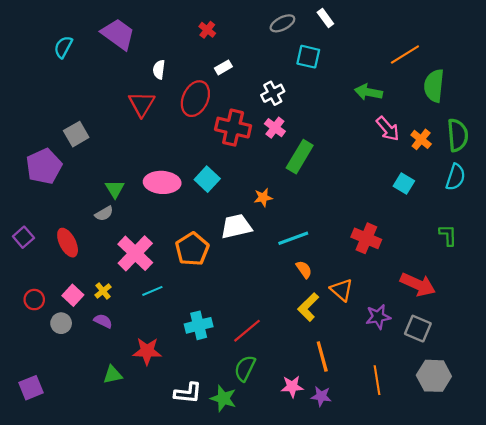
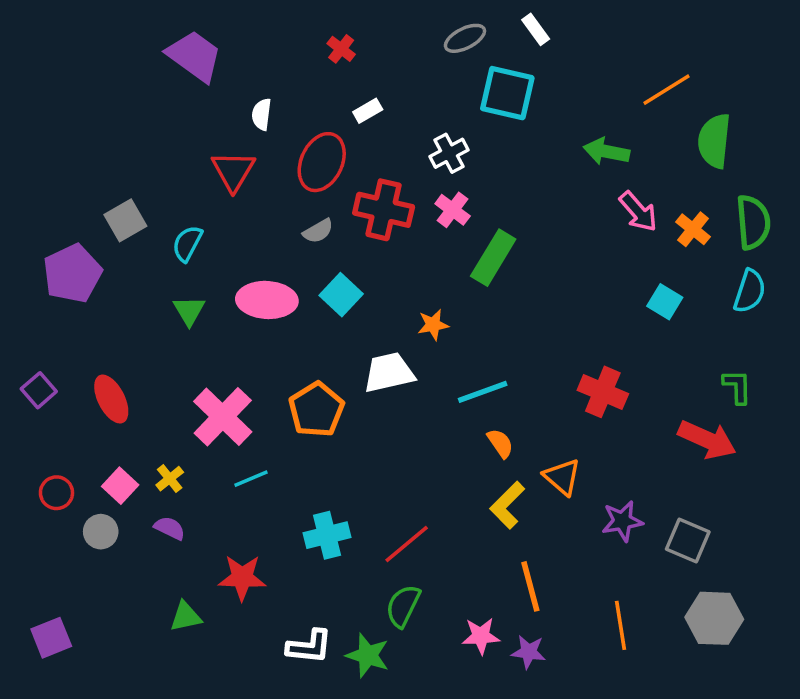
cyan semicircle: (63, 47) -> (187, 243), moved
cyan square: (308, 57) -> (507, 93), size x1.4
gray semicircle: (104, 214) -> (318, 231), moved
red arrow: (418, 284) -> (707, 440), moved

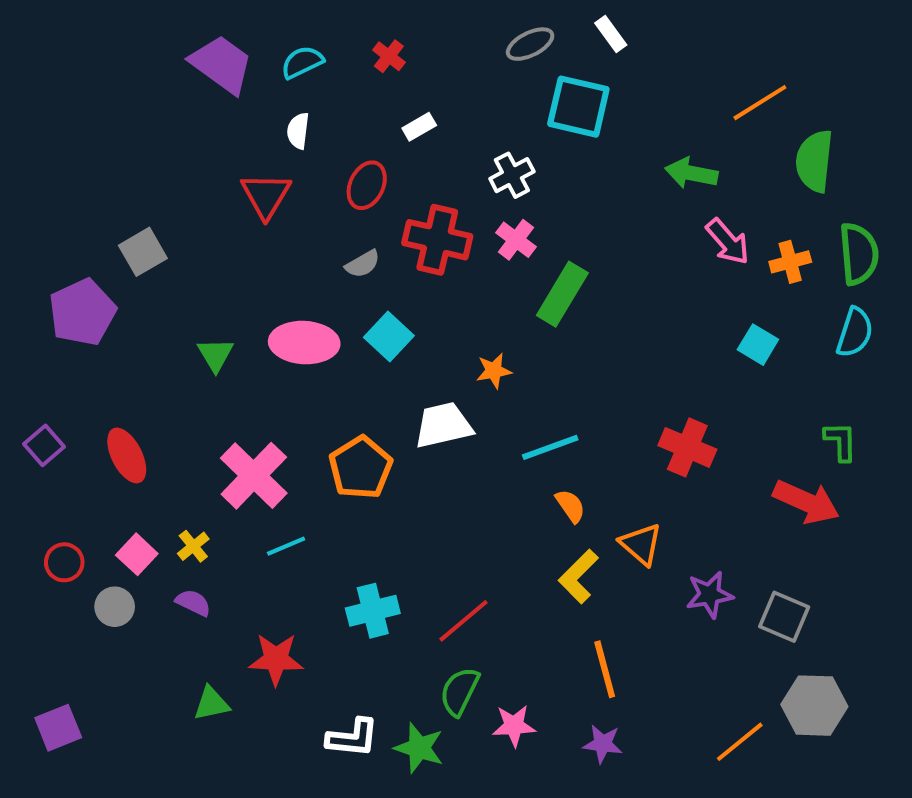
red ellipse: (322, 162) -> (367, 185), size x0.7
orange cross: (693, 229) -> (790, 262), turned 36
cyan semicircle: (187, 243) -> (302, 62), moved, turned 36
orange line: (621, 625) -> (740, 742), moved, turned 60
pink star: (481, 636) -> (514, 726), moved

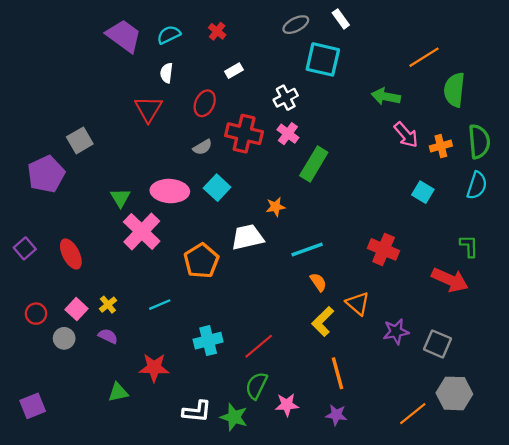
pink cross: (254, 476) -> (142, 231), moved

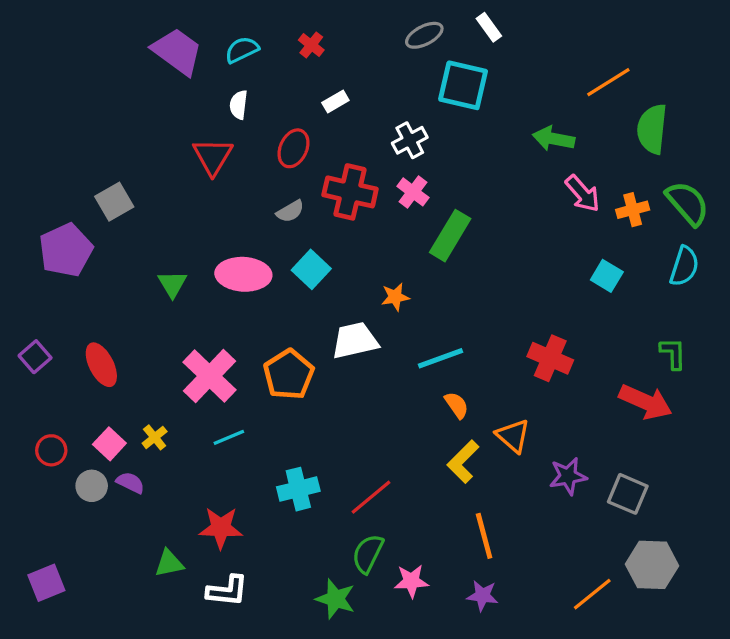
green semicircle: (479, 142) -> (688, 203), turned -36
pink cross: (142, 231) -> (210, 376), moved
purple semicircle: (108, 336) -> (130, 483), moved
white L-shape: (197, 411) -> (227, 591), moved

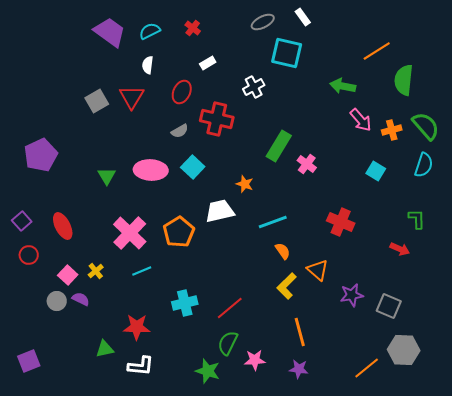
pink cross: (413, 192) -> (307, 164), moved
gray square: (114, 202) -> (97, 101), moved
orange star: (395, 297) -> (245, 184), turned 30
red arrow: (646, 402) -> (400, 249), size x0.6
red circle: (51, 450) -> (29, 255), moved

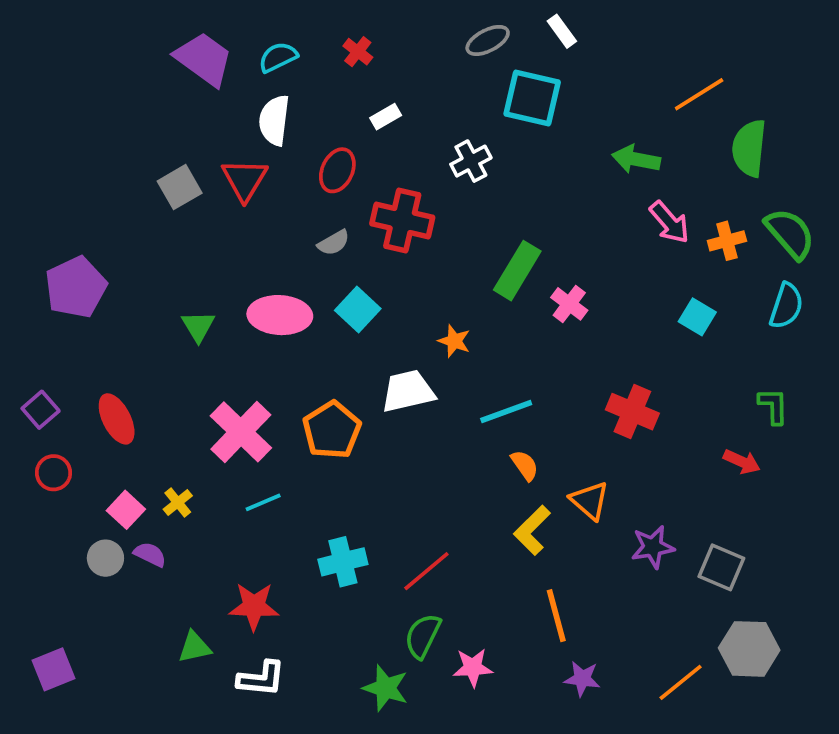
white semicircle: (148, 65) -> (274, 120), size x1.5
purple star: (299, 369) -> (582, 679), moved

